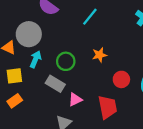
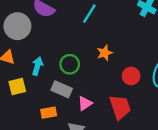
gray circle: (29, 34) -> (17, 26), moved
orange rectangle: (15, 101) -> (49, 113), moved, turned 32

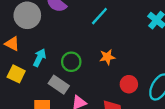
yellow square: (17, 87) -> (16, 74), turned 30

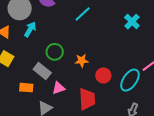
orange star: (107, 57) -> (82, 61), moved
cyan arrow: (39, 58) -> (30, 29), moved

